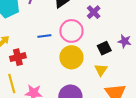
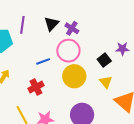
purple cross: (94, 12) -> (72, 28), moved
red cross: (18, 57) -> (36, 87), moved

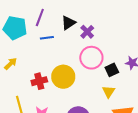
pink circle: (68, 51) -> (91, 58), moved
blue line: (43, 61) -> (47, 38), moved
yellow circle: (74, 76) -> (63, 77), moved

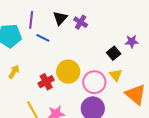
blue line: (47, 38) -> (43, 38), turned 48
pink circle: (91, 58) -> (94, 82), moved

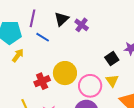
yellow arrow: (14, 72) -> (18, 55), moved

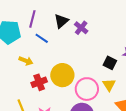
yellow arrow: (18, 55) -> (26, 61), moved, turned 72
black square: (112, 59) -> (110, 63), turned -32

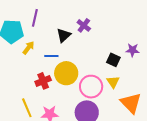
black triangle: (61, 21) -> (64, 35), moved
blue line: (42, 38) -> (51, 56), moved, turned -32
yellow arrow: (26, 61) -> (29, 48), moved, turned -72

